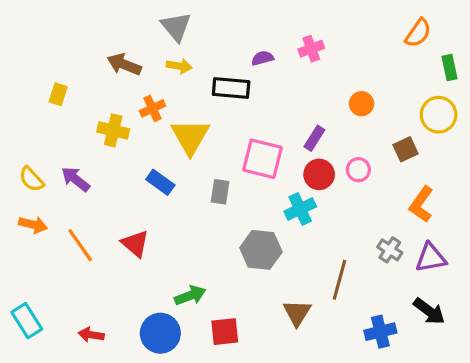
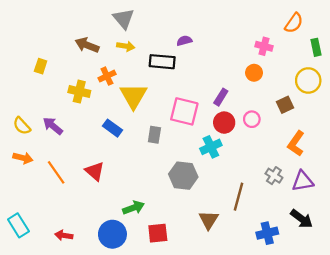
pink cross: (311, 49) -> (264, 46), moved, turned 35

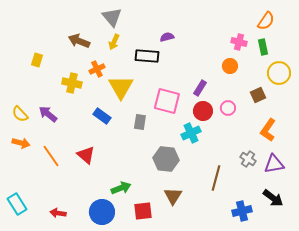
yellow arrow: (126, 46) -> (114, 42), turned 105
green rectangle: (316, 47) -> (263, 47), moved
brown triangle: (209, 220) -> (173, 196), moved

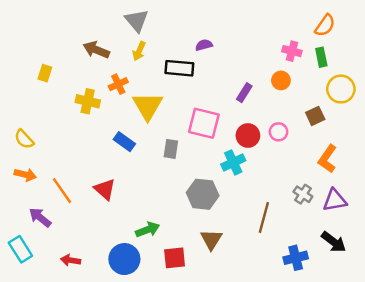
purple rectangle: (200, 88) -> (244, 93), moved
purple arrow: (48, 114) -> (40, 217), moved

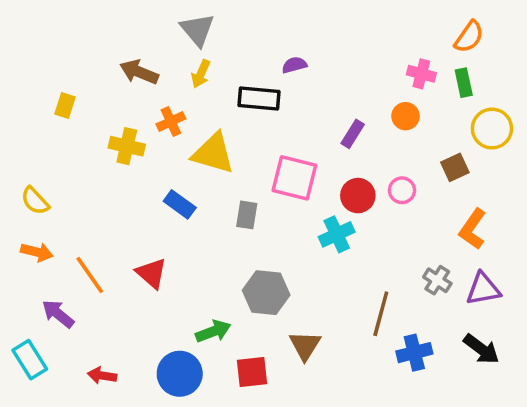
yellow triangle: (148, 106) -> (213, 153), turned -44
gray hexagon: (203, 194) -> (266, 293), moved
blue cross: (296, 258) -> (414, 353), moved

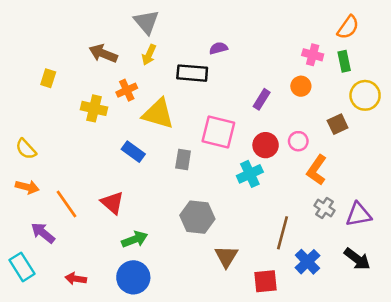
orange L-shape: (473, 229) -> (317, 170), moved
green arrow: (213, 331) -> (135, 239), moved
blue cross: (414, 353) -> (307, 262), turned -30
red square: (252, 372) -> (266, 281), moved

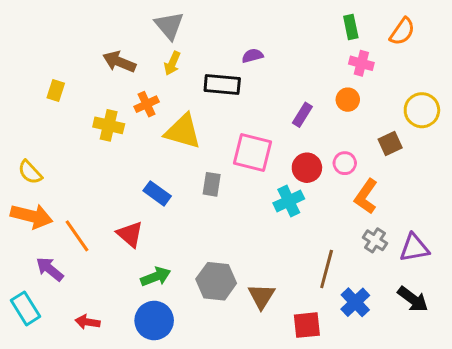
green rectangle: (344, 61) -> (351, 27), moved
blue rectangle: (133, 152) -> (157, 193), moved
orange arrow: (27, 187) -> (32, 216), size x1.5
gray hexagon: (197, 217) -> (216, 281), moved

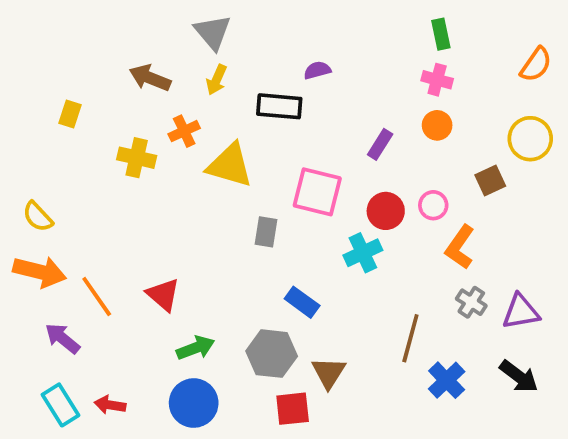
orange semicircle: (402, 32) -> (536, 65), moved
pink cross: (361, 63) -> (437, 80), moved
blue rectangle: (157, 193) -> (302, 302), moved
cyan rectangle: (26, 308) -> (61, 405), moved
red square: (307, 325) -> (293, 409), moved

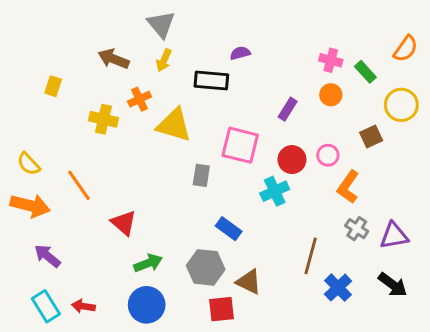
green rectangle: (441, 34) -> (365, 72), moved, turned -30
orange line: (97, 297) -> (79, 185), moved
brown triangle: (329, 373) -> (249, 282), turned -36

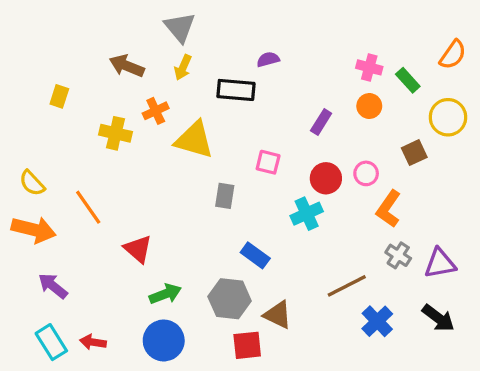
pink square: (240, 145) -> (268, 162), size x0.6
brown line: (311, 256) -> (347, 286), turned 48

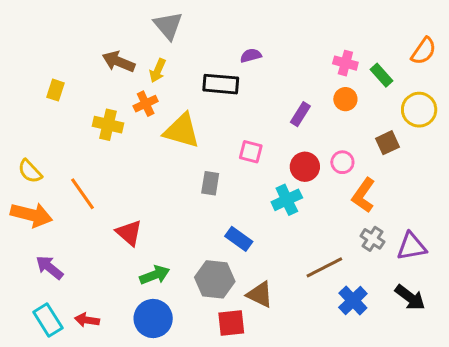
yellow arrow: (183, 67) -> (158, 71), moved

